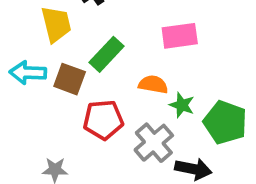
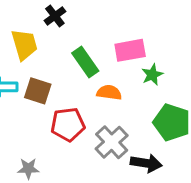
green rectangle: (107, 54) -> (85, 62), moved, turned -76
green star: (182, 105) -> (152, 75), moved, turned 30

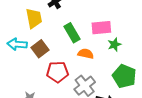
brown square: (38, 91) -> (40, 49), turned 30

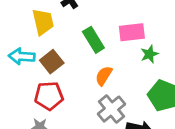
orange semicircle: (86, 54) -> (104, 76), moved, turned -70
red pentagon: (57, 72) -> (49, 96), moved

